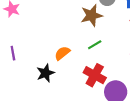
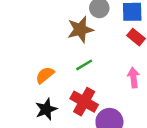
black star: (45, 73) -> (46, 109), moved

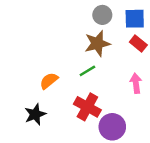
brown star: (80, 30) -> (97, 43), moved
black star: (46, 109) -> (35, 114), moved

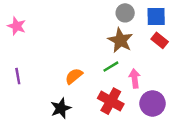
brown star: (97, 43) -> (120, 40), turned -30
pink arrow: (136, 83) -> (135, 78), moved
purple circle: (112, 127) -> (153, 103), moved

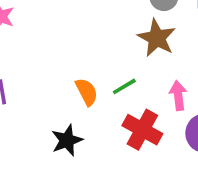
green line: (111, 67) -> (124, 86), moved
orange semicircle: (74, 76) -> (87, 92), turned 102

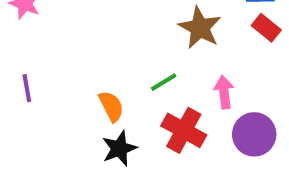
orange semicircle: (87, 92) -> (111, 106), moved
black star: (67, 140) -> (119, 148), moved

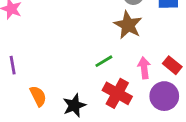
red rectangle: (266, 28) -> (172, 65), moved
orange semicircle: (111, 106) -> (38, 96), moved

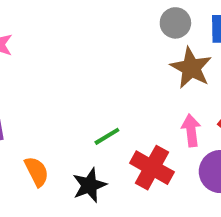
brown star: (128, 25) -> (191, 68), moved
green line: (104, 61) -> (107, 136), moved

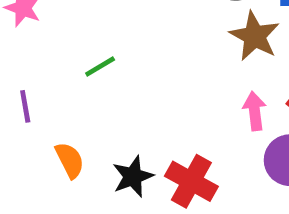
green line: (107, 136) -> (100, 67), moved
red cross: (152, 168) -> (191, 181), moved

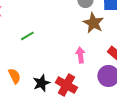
pink arrow: (255, 111) -> (80, 55), moved

